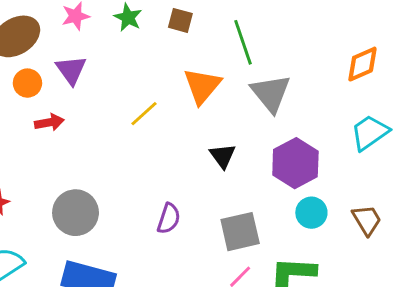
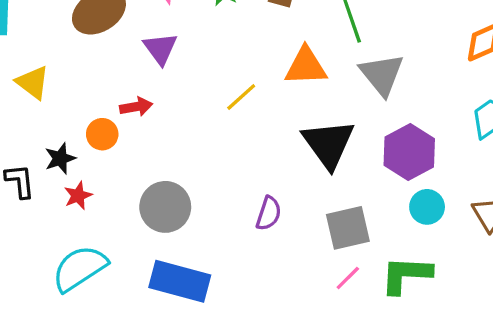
orange circle: (27, 83) -> (102, 134), moved
orange triangle: (202, 86) -> (306, 66), turned 48
black triangle: (223, 156) -> (328, 144), size x1.8

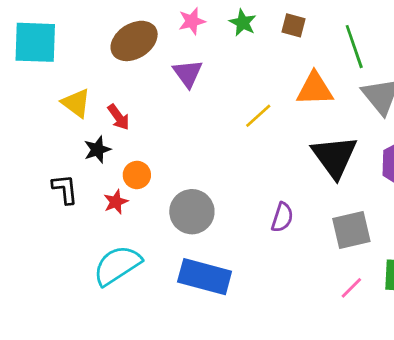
red arrow: (136, 107) -> (119, 117), moved, turned 64
orange circle: (102, 134) -> (137, 175), moved
black star: (60, 158) -> (97, 150), moved
pink line: (348, 278) -> (351, 288), moved

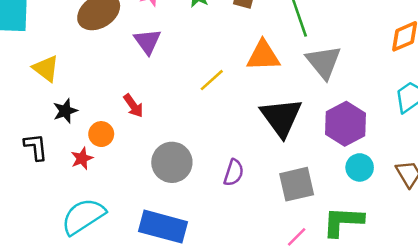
red arrow: (119, 117) -> (133, 106), moved
gray circle: (192, 212) -> (172, 162), moved

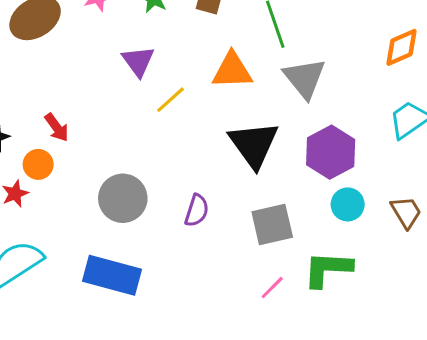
purple triangle: (147, 41) -> (138, 61), moved
red arrow: (133, 106) -> (57, 127), moved

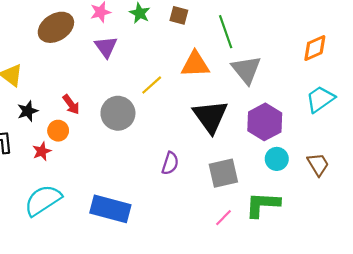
purple triangle: (138, 61) -> (106, 47), moved
gray circle: (123, 198) -> (118, 113), moved

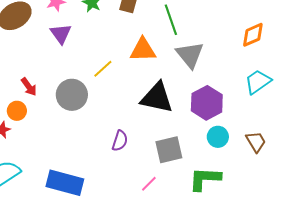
black triangle: (210, 116) -> (157, 98), turned -42
pink line: (223, 218) -> (149, 184), moved

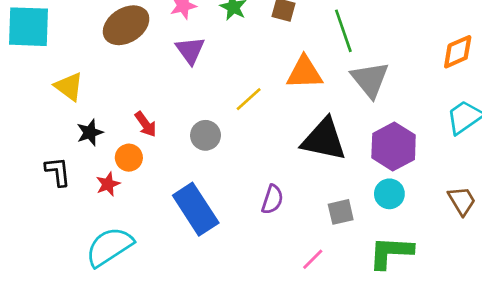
gray circle: (72, 95) -> (205, 135), size x0.7
cyan circle: (218, 137) -> (389, 194), moved
gray square: (169, 150) -> (341, 212), size x0.7
blue rectangle: (65, 183) -> (196, 209), moved, turned 42

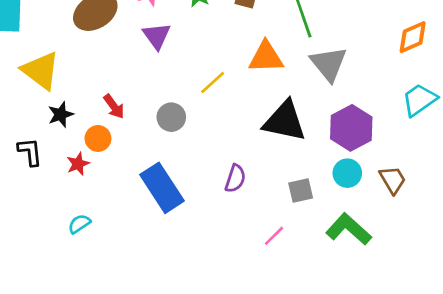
yellow triangle: (69, 87) -> (41, 70), size x1.4
brown trapezoid: (462, 201) -> (393, 180), moved
cyan semicircle: (109, 247) -> (79, 224), size x0.5
green L-shape: (391, 252) -> (349, 229), turned 39

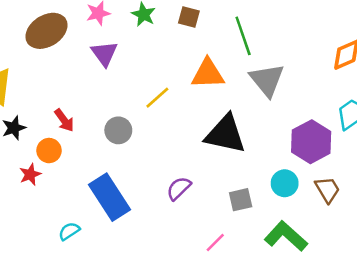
purple hexagon: (351, 128) -> (311, 142), moved
purple semicircle: (235, 178) -> (179, 188), turned -152
cyan semicircle: (79, 224) -> (69, 231), moved

